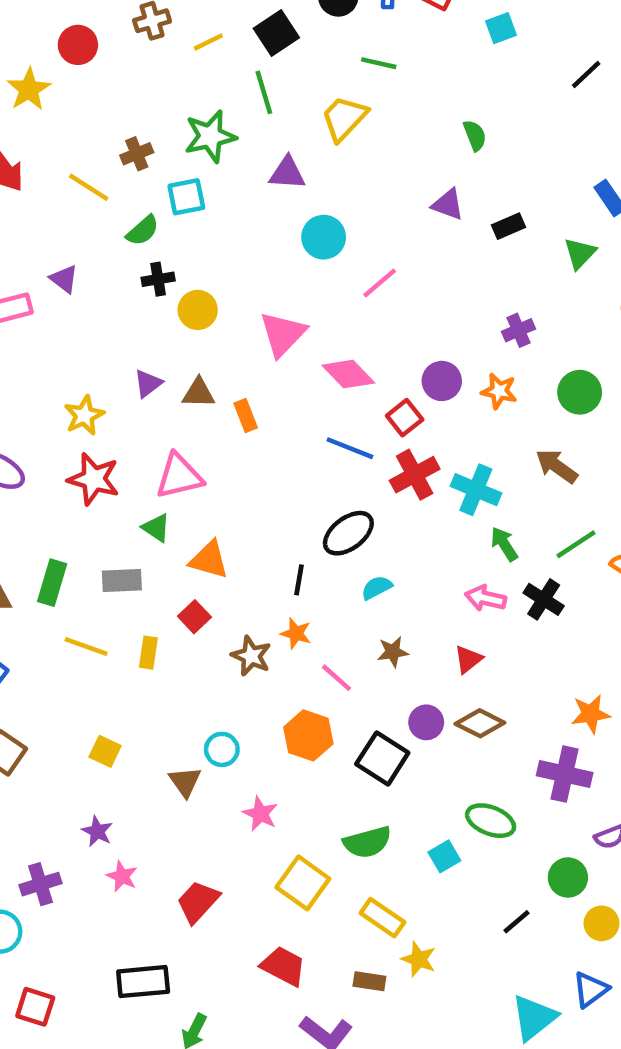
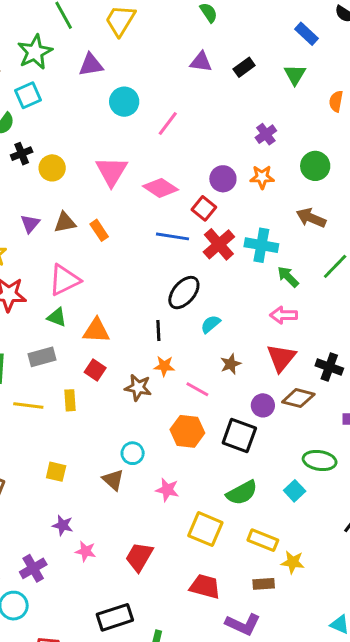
black cross: (544, 599) -> (329, 367), moved
red triangle: (468, 659) -> (281, 358), size x1.5

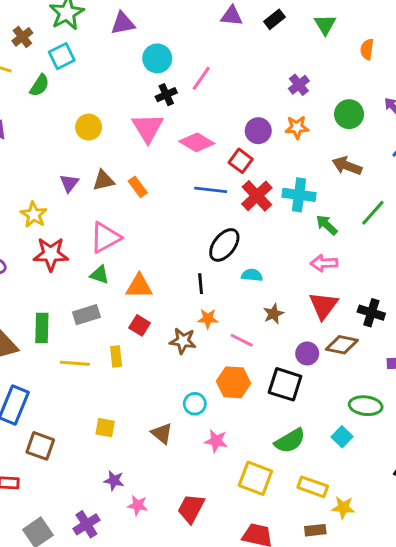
black cross: (22, 154) -> (166, 95), moved
cyan semicircle: (211, 324) -> (252, 275), turned 48
cyan circle: (133, 453) -> (195, 404), moved

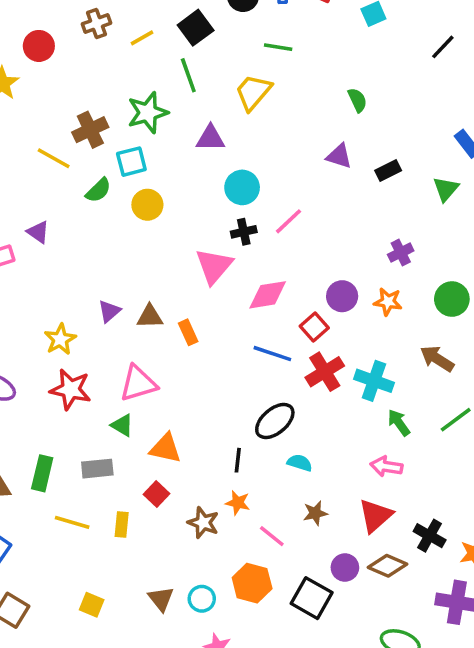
brown cross: (22, 37) -> (90, 130), size x1.4
yellow circle: (89, 127) -> (147, 205), moved
pink diamond: (197, 142) -> (268, 295), turned -52
brown triangle: (162, 433) -> (161, 599), moved

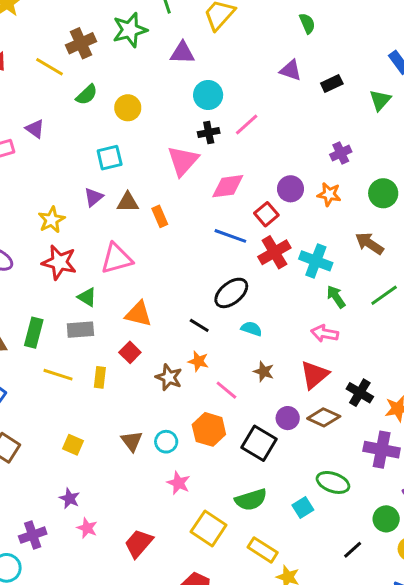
cyan square: (131, 162) -> (110, 158), moved
green triangle: (122, 425) -> (87, 297), moved
black line: (238, 460) -> (199, 325), turned -66
brown star: (315, 513) -> (264, 372), turned 30

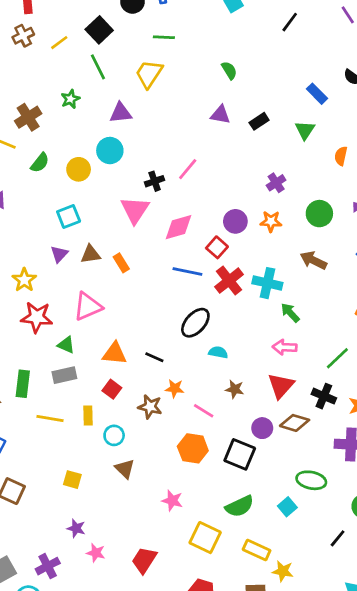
green star: (130, 30) -> (70, 99), size x0.6
cyan circle: (208, 95) -> (110, 151), moved
green line: (384, 295) -> (337, 358), moved
black line: (199, 325) -> (154, 357), moved
cyan circle: (166, 442) -> (114, 435), moved

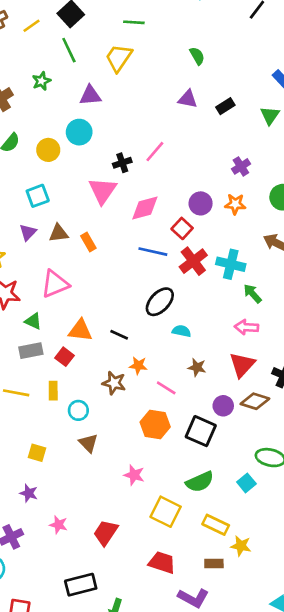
red square: (112, 389) -> (65, 357), moved
purple star: (76, 528) -> (29, 493), moved

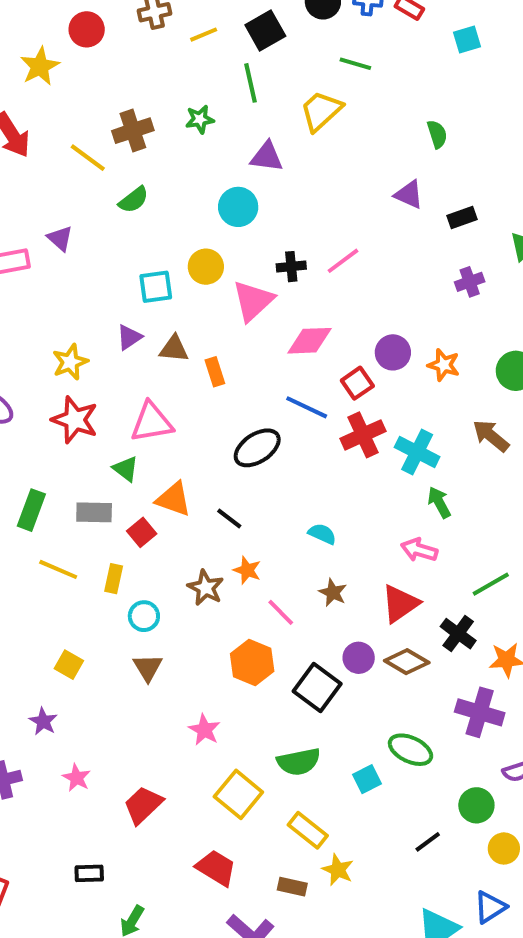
yellow circle: (48, 150) -> (206, 267), moved
purple cross: (241, 166) -> (470, 282), moved
black ellipse: (160, 302) -> (257, 448), moved
green triangle: (33, 321) -> (126, 469), moved
black rectangle: (81, 585) -> (89, 873), size x0.6

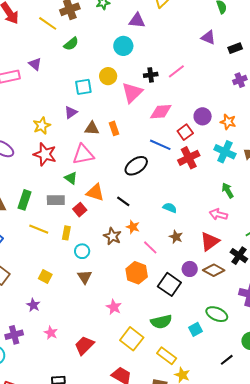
brown triangle: (174, 349) -> (92, 128), moved
cyan cross: (417, 452) -> (225, 152), moved

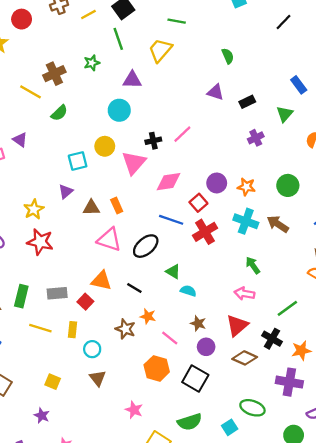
pink triangle: (83, 154) -> (109, 240), moved, turned 35
green triangle: (71, 178) -> (173, 272), moved
purple circle: (190, 269) -> (206, 347), moved

